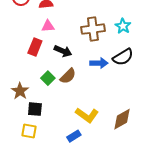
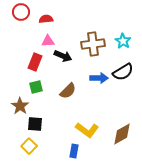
black arrow: (63, 51) -> (63, 56), moved
green square: (48, 78) -> (36, 87), moved, turned 32
yellow square: (29, 131) -> (29, 146), turned 35
blue rectangle: (74, 136) -> (74, 151), turned -48

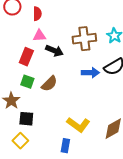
red semicircle: (46, 19) -> (37, 14), turned 96
green square: (36, 87) -> (27, 82), turned 32
brown semicircle: (68, 91) -> (49, 84), moved

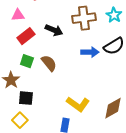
pink triangle: (39, 36) -> (18, 15), moved
red rectangle: (26, 57) -> (26, 36), turned 30
brown semicircle: (49, 84) -> (49, 63), turned -84

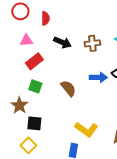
brown cross: (84, 18) -> (92, 43), size x0.7
black arrow: (54, 30) -> (62, 42), moved
brown semicircle: (49, 63) -> (68, 88), moved

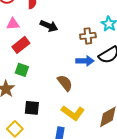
brown cross: (92, 43) -> (88, 36), moved
brown semicircle: (68, 88) -> (65, 83), moved
black square: (34, 123) -> (32, 108), moved

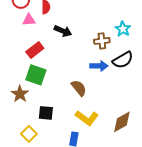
pink triangle: (13, 24) -> (29, 20), moved
green square: (22, 70) -> (36, 75), size x1.5

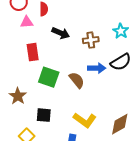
brown cross: (102, 41) -> (91, 40), moved
red rectangle: (35, 50) -> (33, 52), turned -60
green square: (36, 75) -> (49, 77), moved
brown semicircle: (79, 88) -> (77, 80), moved

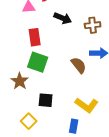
green square: (49, 77) -> (38, 62), moved

